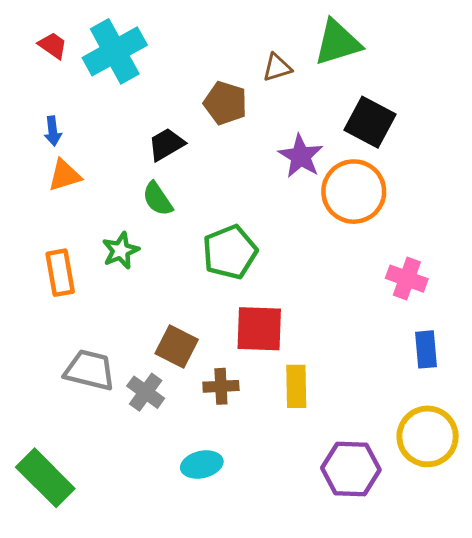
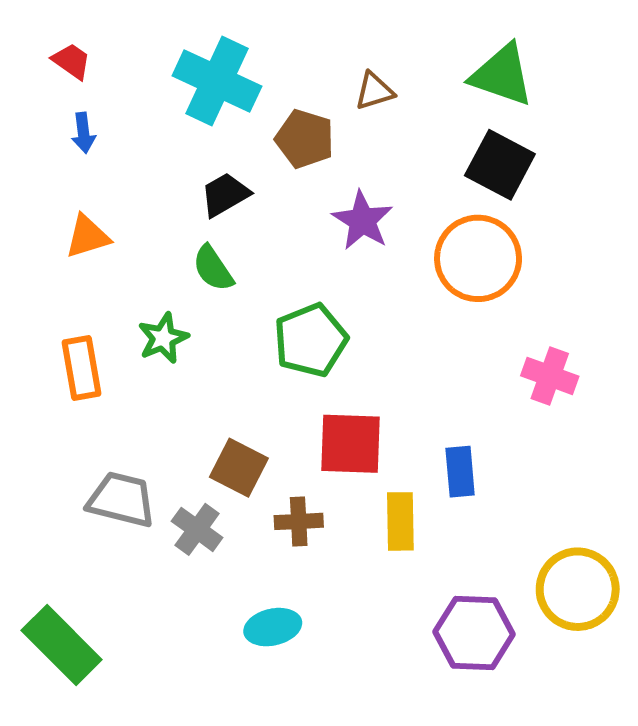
green triangle: (338, 43) -> (502, 75), moved, turned 36
cyan cross: (115, 51) -> (217, 81), moved, turned -36
blue arrow: (53, 131) -> (83, 133), moved
purple star: (301, 156) -> (362, 221), moved
blue rectangle: (426, 349) -> (460, 472), moved

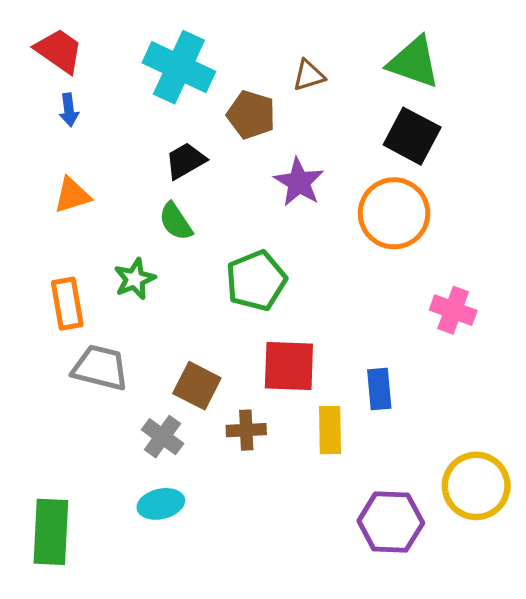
red trapezoid: (71, 61) -> (59, 51), size x1.5
gray trapezoid: (121, 500) -> (100, 368), moved
cyan ellipse: (273, 627) -> (161, 504), moved
green rectangle: (62, 645) -> (51, 532), turned 48

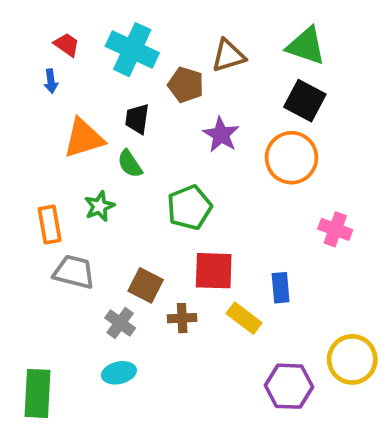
red trapezoid: (59, 51) -> (67, 45), moved, size x0.7
brown triangle: (309, 75) -> (228, 56), size x1.4
black trapezoid: (185, 161) -> (137, 119), turned -52
orange triangle: (72, 195) -> (84, 138), moved, size x1.5
yellow rectangle: (330, 430) -> (244, 318), turned -52

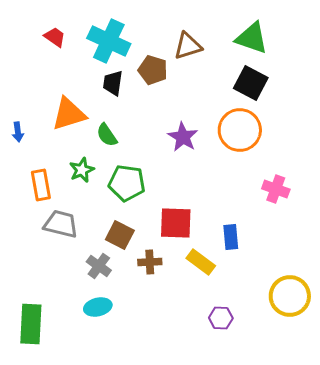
blue arrow: (51, 81) -> (18, 132), moved
black trapezoid: (137, 119) -> (113, 83), moved
purple star: (221, 135) -> (183, 137), moved
green pentagon: (189, 208) -> (127, 183), moved, turned 30
purple hexagon: (289, 386) -> (221, 318), moved, size x0.6

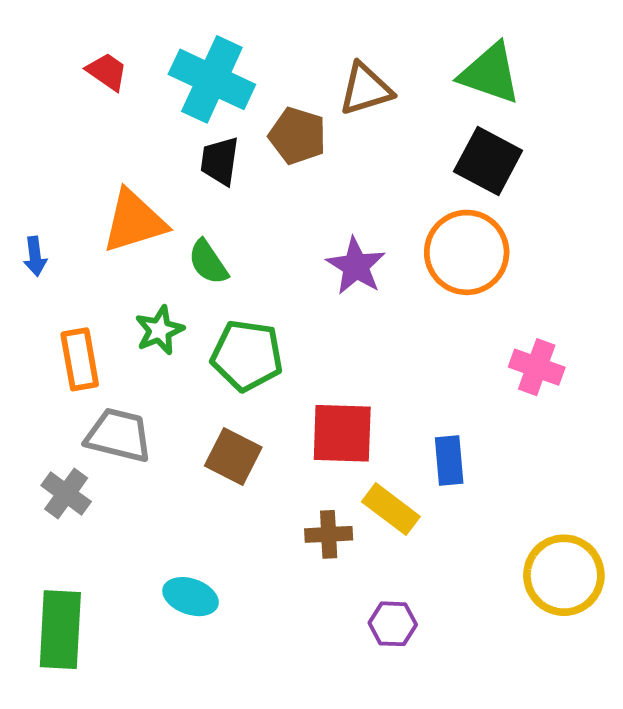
brown cross: (150, 262) -> (329, 534), moved
gray cross: (99, 266) -> (66, 494), moved
cyan ellipse: (98, 307) -> (191, 597), turned 32
purple hexagon: (221, 318) -> (393, 624), moved

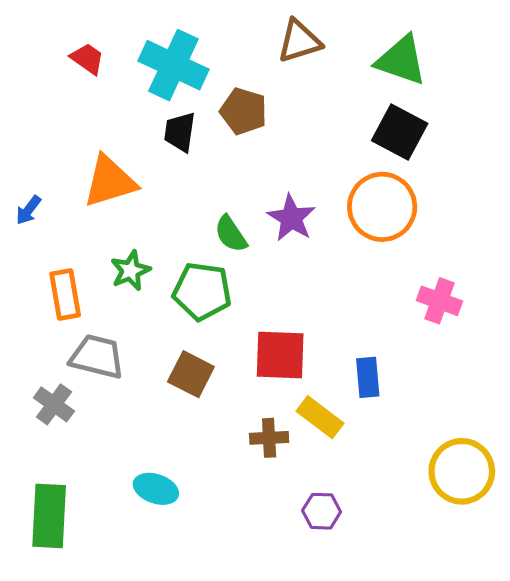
brown triangle: (366, 89) -> (299, 41), moved
blue arrow: (35, 256) -> (28, 210), turned 44
green semicircle: (208, 262) -> (231, 234), moved

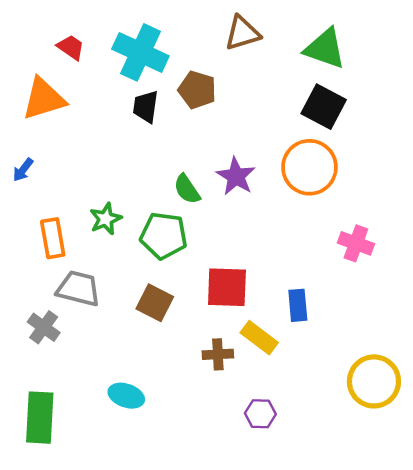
orange triangle: (110, 181) -> (44, 99), moved

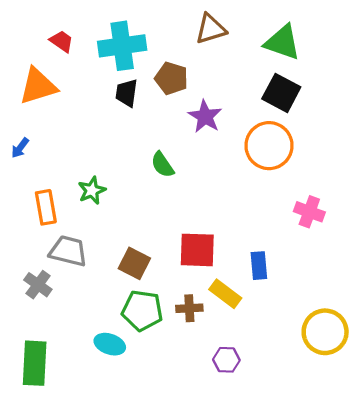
cyan cross: (140, 52) -> (122, 46), turned -33
purple star: (236, 176) -> (205, 116), moved
green pentagon: (164, 236) -> (142, 310), moved

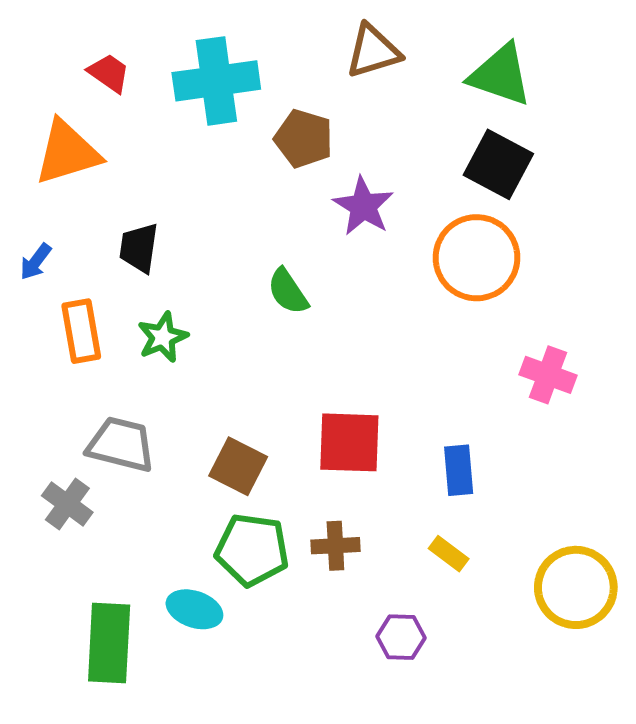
black trapezoid: (127, 93) -> (139, 248), moved
orange rectangle: (46, 207) -> (81, 331), moved
yellow rectangle: (225, 294) -> (449, 554), moved, size x0.7
green rectangle: (35, 363) -> (109, 643), moved

